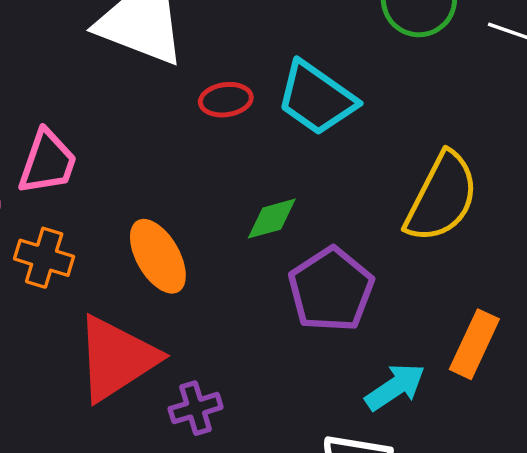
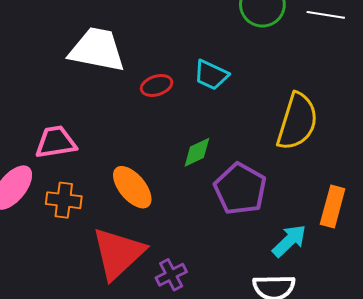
cyan trapezoid: (317, 98) -> (211, 75), size x0.7
pink trapezoid: (48, 162) -> (56, 142), turned -108

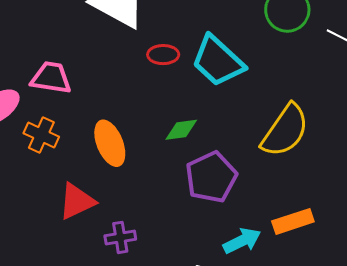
cyan trapezoid: (211, 75) -> (218, 61), size x1.6
orange rectangle: (333, 207) -> (293, 221), turned 39
red triangle: (118, 253) -> (77, 201), size x0.7

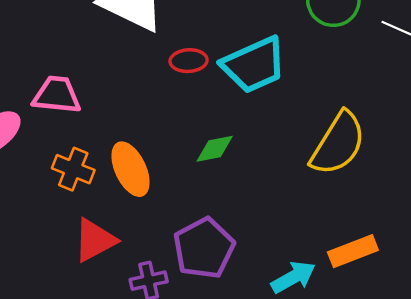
cyan trapezoid: (218, 61) -> (254, 65), turned -64
orange cross: (41, 135) -> (73, 169), moved
purple pentagon: (211, 177) -> (204, 248), moved

